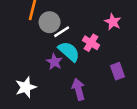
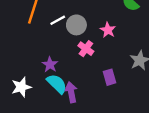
gray circle: (50, 22) -> (76, 25), moved
white line: (62, 32) -> (58, 20), moved
cyan semicircle: (69, 51) -> (57, 84), moved

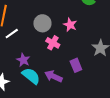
white line: (58, 20) -> (12, 34), moved
purple arrow: (71, 92) -> (53, 76), moved, turned -48

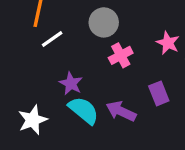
pink star: (70, 25) -> (168, 43), moved
pink cross: (53, 43) -> (121, 55), turned 32

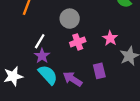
white line: (52, 39) -> (40, 41), moved, turned -32

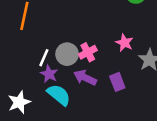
gray circle: (70, 19) -> (67, 54), moved
purple arrow: (73, 79) -> (85, 78), moved

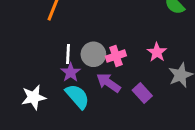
white line: (44, 58) -> (68, 54), turned -30
purple rectangle: (117, 82) -> (142, 93), turned -30

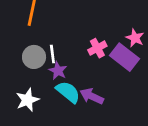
gray circle: (93, 54) -> (34, 57), moved
purple arrow: (109, 83) -> (92, 96), moved
purple rectangle: (142, 93) -> (125, 57), moved, size x1.5

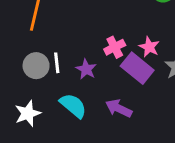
pink cross: (97, 48) -> (115, 47), moved
purple star: (58, 71) -> (86, 69), moved
purple arrow: (92, 96) -> (119, 108), moved

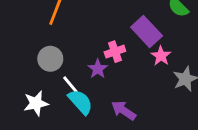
pink cross: (115, 47) -> (115, 52), moved
white line: (57, 63) -> (70, 85), moved, turned -42
purple rectangle: (137, 68) -> (147, 31), moved

